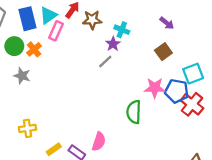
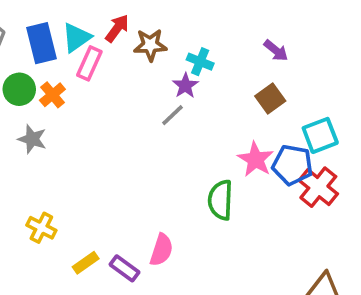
pink star: (155, 88) -> (256, 159), turned 30
yellow cross: (27, 128) -> (41, 228), turned 35

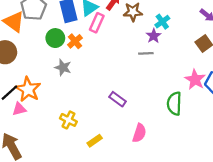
cyan cross: (200, 62) -> (162, 22), turned 32
gray line: (172, 115) -> (146, 53), turned 40
purple rectangle: (124, 268) -> (118, 99), moved

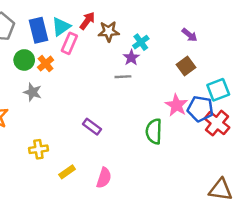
yellow cross: (68, 120) -> (38, 149), turned -35
pink semicircle: (139, 133) -> (104, 178), moved

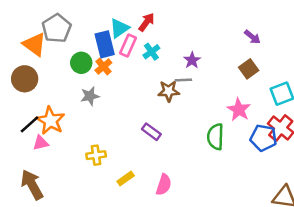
blue rectangle: (38, 30) -> (105, 44), moved
brown star: (109, 31) -> (169, 91), moved
cyan cross: (141, 42) -> (151, 52), moved
gray star: (32, 92) -> (90, 96), turned -30
blue pentagon: (200, 109) -> (263, 138), moved

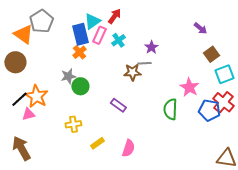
green circle: (81, 63) -> (80, 86), moved
brown square: (249, 69) -> (211, 54), moved

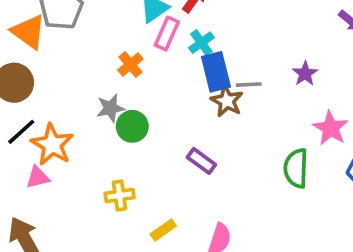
blue rectangle: (80, 34) -> (216, 72), moved
purple star: (151, 47) -> (305, 74), moved
brown star: (132, 72) -> (227, 101), turned 30
black line: (19, 99) -> (21, 132), moved

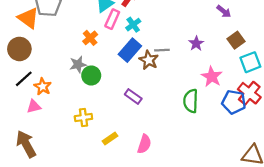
blue rectangle: (216, 72) -> (130, 50), moved, turned 55
orange star: (52, 145) -> (43, 87), size x0.7

